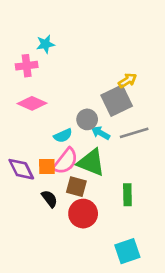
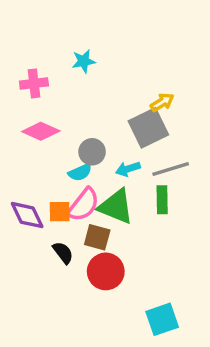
cyan star: (45, 44) -> (84, 61), moved
gray circle: (87, 119) -> (92, 152), moved
cyan arrow: (101, 133) -> (128, 169), turned -48
green rectangle: (127, 195) -> (162, 200), moved

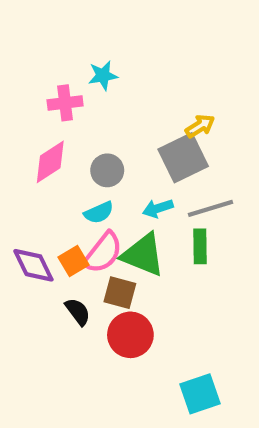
pink cross: (34, 83) -> (65, 103), moved
pink diamond: (41, 131) -> (50, 162), turned -57
gray circle: (92, 152) -> (107, 170), moved
orange square: (60, 212) -> (73, 261), turned -30

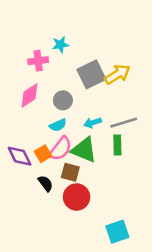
yellow arrow: (200, 126) -> (117, 74), size x1.5
gray square: (183, 158) -> (91, 74), moved

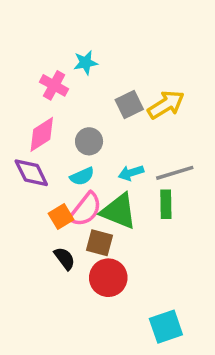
pink cross: (38, 61) -> (54, 85), turned 36
gray square: (91, 74) -> (129, 105), size x0.7
purple diamond: (20, 156) -> (31, 173), moved

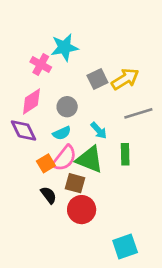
cyan star: (86, 63) -> (64, 47), size x1.5
cyan arrow: (131, 173) -> (99, 130), turned -114
gray line: (175, 173) -> (138, 113), moved

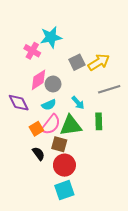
pink diamond: (31, 101) -> (38, 80), moved
green triangle: (89, 159) -> (71, 126), turned -30
cyan square: (125, 246) -> (64, 190), moved

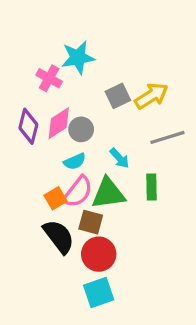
purple diamond: (19, 103) -> (28, 126), moved, turned 40
black semicircle: (38, 154) -> (59, 237), size x1.6

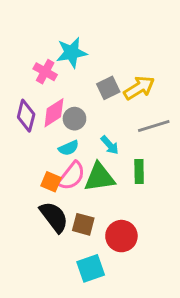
orange square: (56, 198) -> (51, 182), turned -36
brown square: (91, 222) -> (83, 224), moved
red circle: (99, 254) -> (121, 236), moved

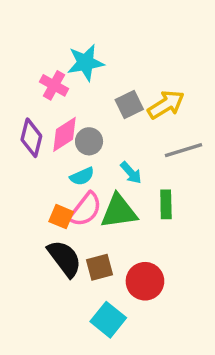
brown square: (83, 224) -> (100, 267), turned -30
cyan square: (91, 268) -> (108, 320), turned -32

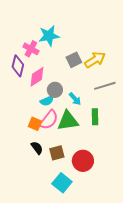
purple diamond: (31, 138) -> (18, 66), moved
gray circle: (89, 141) -> (55, 90), moved
black semicircle: (65, 258) -> (37, 148), size x0.6

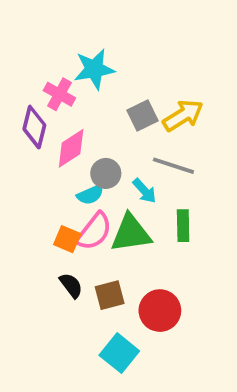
gray line: (105, 86) -> (173, 166), moved, turned 35

